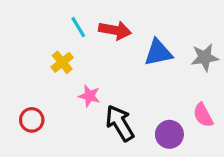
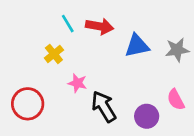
red circle: (32, 120) -> (28, 104), size x1.5

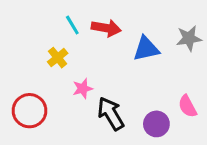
gray star: (177, 50) -> (189, 38), moved
pink star: (77, 83) -> (83, 89), turned -30

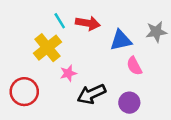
yellow cross: (58, 58) -> (47, 48), size x1.6
pink semicircle: (187, 106) -> (134, 66), moved
black arrow: (111, 114) -> (91, 94), turned -84

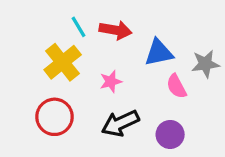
gray star: (156, 32) -> (205, 64), moved
pink star: (68, 73) -> (111, 82), moved
red circle: (24, 92) -> (54, 117), moved

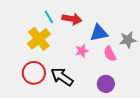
pink star: (111, 82) -> (82, 51), moved
black arrow: (120, 123) -> (62, 77), moved, turned 60

